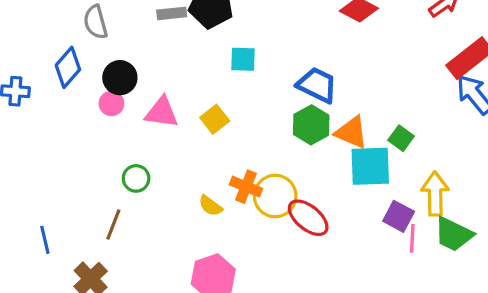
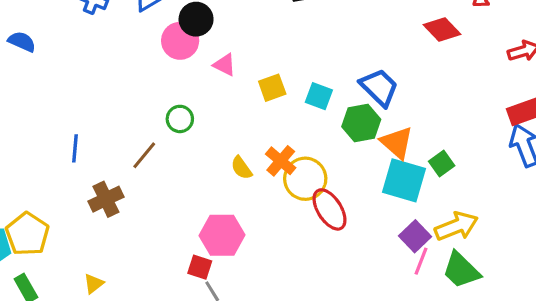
cyan square: (243, 59) -> (319, 96), moved
pink circle: (111, 103) -> (180, 41), size x1.5
pink triangle: (162, 112) -> (224, 65), size x0.7
yellow arrow: (435, 194) -> (456, 226), turned 51

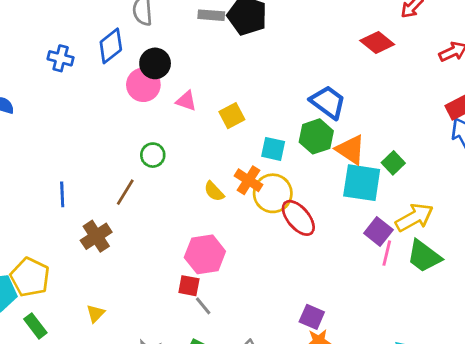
cyan square: (319, 96) -> (273, 149), moved

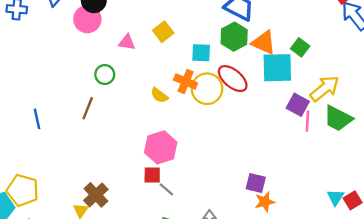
pink triangle: (186, 101) -> (127, 42), moved
red ellipse: (298, 218) -> (233, 79), moved
brown cross: (96, 236) -> (96, 195), moved

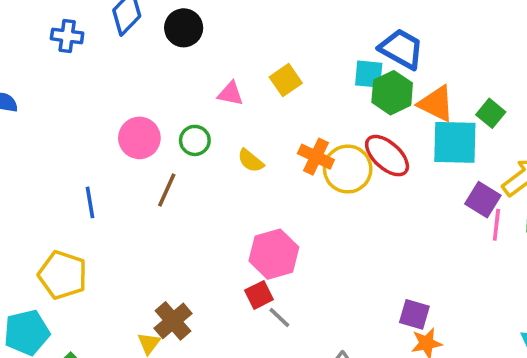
pink circle: (87, 19) -> (139, 138), moved
cyan square: (201, 53) -> (369, 74), moved
yellow semicircle: (159, 95) -> (251, 161), moved
red square: (152, 175) -> (259, 295), turned -30
yellow pentagon: (23, 190) -> (63, 275), moved

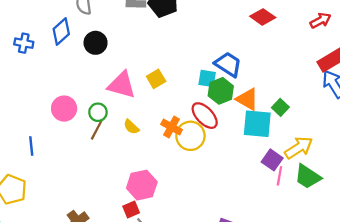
pink triangle: (230, 94) -> (122, 85), size x1.8
red ellipse: (387, 156) -> (205, 116), moved
brown line: (167, 190) -> (97, 130), moved

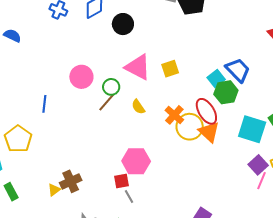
cyan square: (207, 78) -> (216, 78), turned 30
orange triangle: (247, 99) -> (209, 132), moved

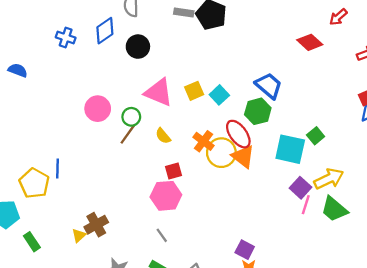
cyan square: (216, 78) -> (219, 95), moved
blue line: (44, 104) -> (58, 169), moved
red square: (121, 181) -> (173, 171), moved

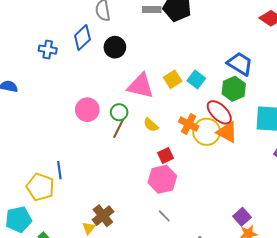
purple square: (245, 250) -> (242, 217), turned 30

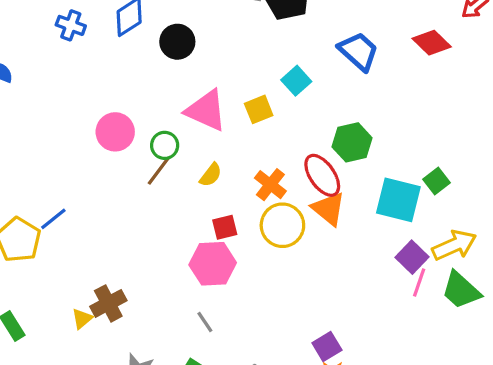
blue trapezoid: (240, 64) -> (358, 51), moved
cyan square: (196, 79) -> (296, 81), moved
yellow semicircle: (151, 125) -> (211, 175), turned -105
yellow circle: (207, 132) -> (282, 225), moved
blue line: (59, 170) -> (53, 219), turned 48

